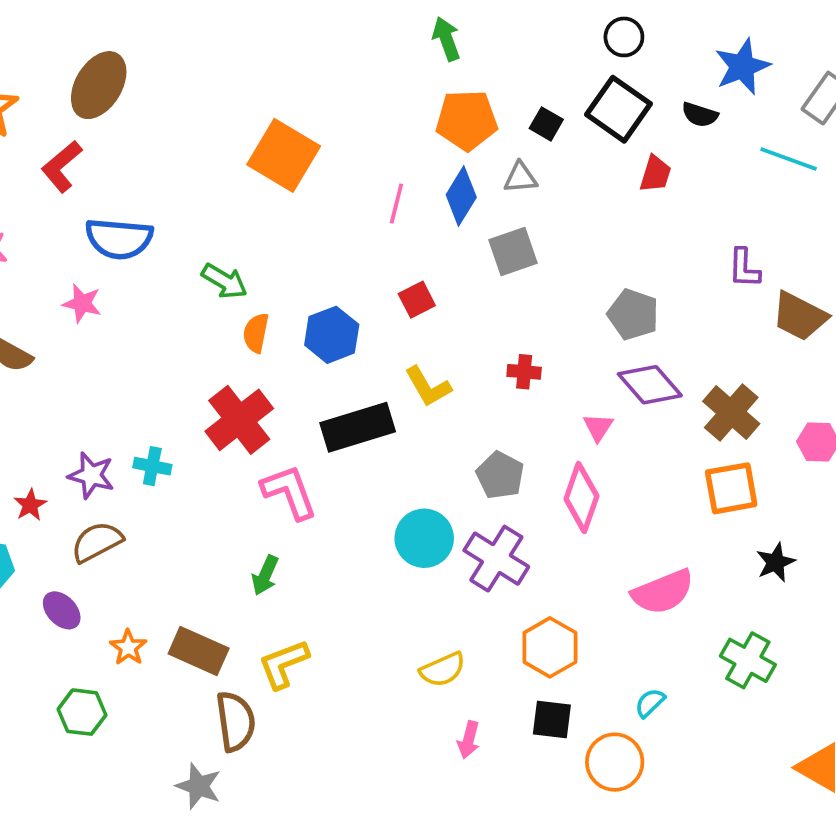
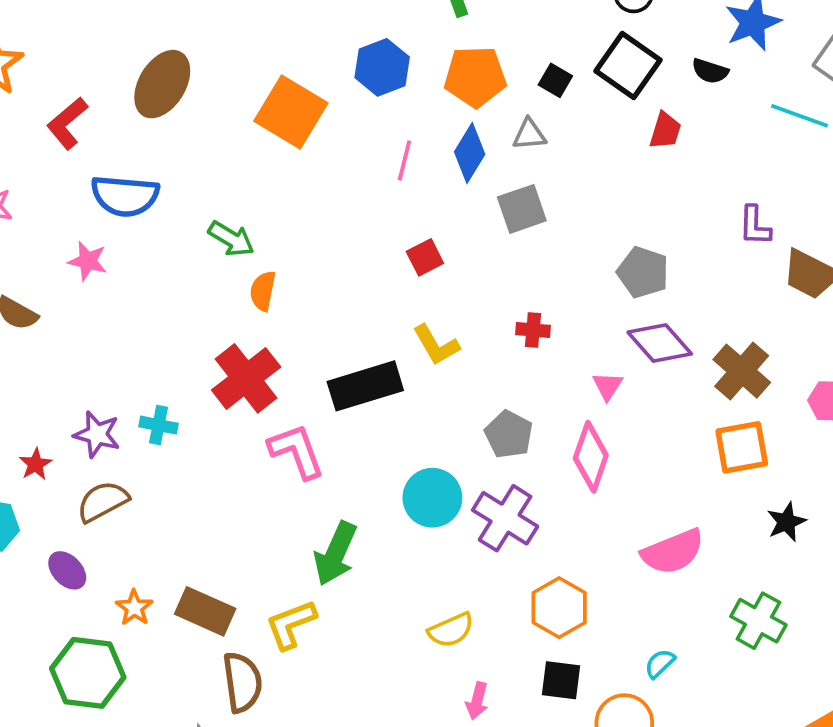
brown ellipse: (99, 85) -> (162, 84), moved
blue hexagon: (332, 335) -> (382, 67), moved
green arrow: (265, 575) -> (336, 554), moved, size x1.6
green hexagon: (82, 712) -> (88, 673), size x1.5

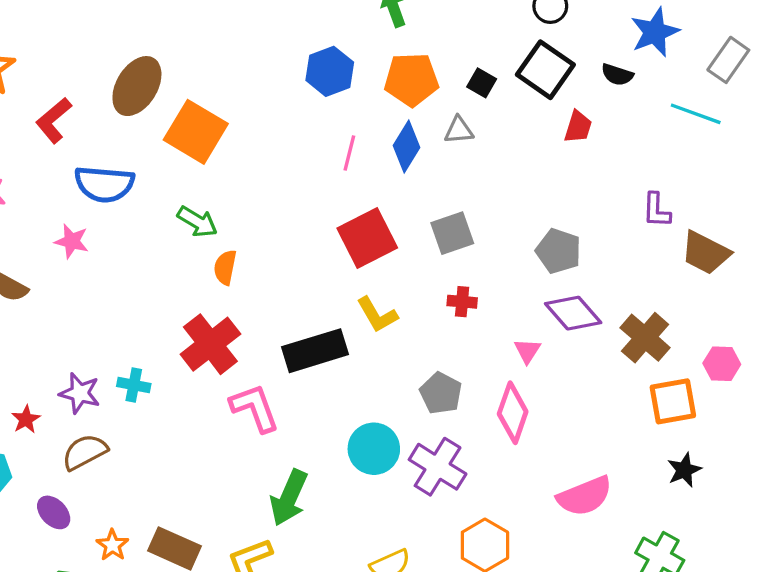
orange square: (291, 112) -> (196, 132), moved
gray square: (522, 209) -> (452, 233), moved
red square: (425, 257) -> (367, 238), size x1.8
orange square: (742, 447) -> (673, 401), moved

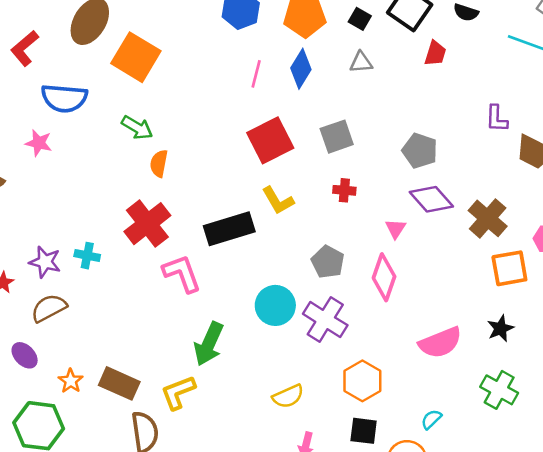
gray triangle: (459, 130) -> (361, 62), moved
black star: (684, 470) -> (500, 328), moved

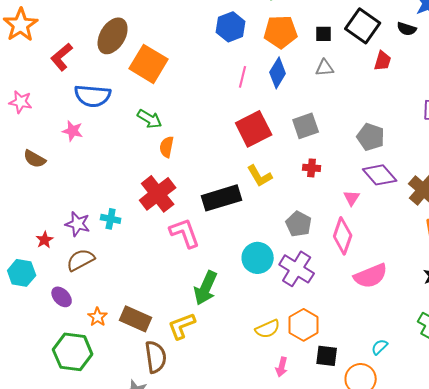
black square: (360, 19) -> (324, 34), turned -30
pink semicircle: (440, 343) -> (371, 276), moved
orange hexagon: (362, 381) -> (304, 325), moved

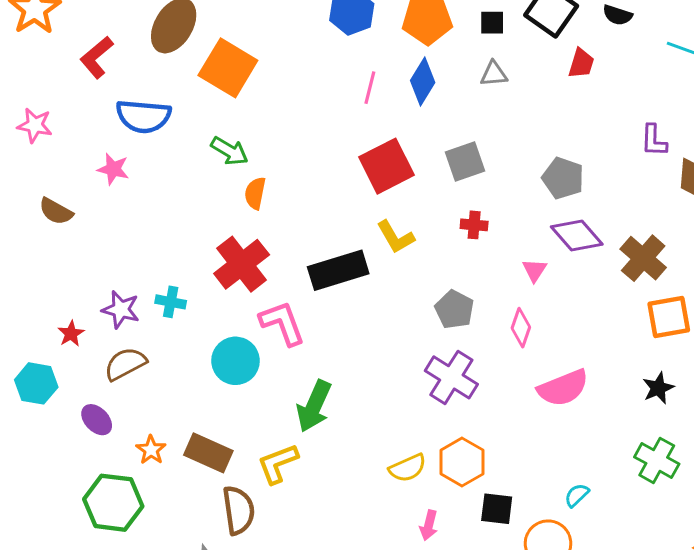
pink diamond: (343, 236) -> (521, 328), size x0.7
cyan circle: (258, 258) -> (236, 361), moved

